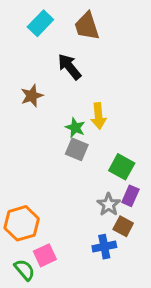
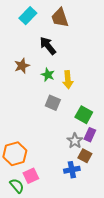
green star: (75, 128) -> (48, 75), moved

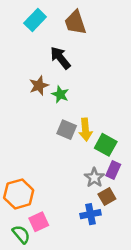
brown star: (22, 66) -> (39, 86), moved
yellow arrow: (68, 80) -> (85, 130), moved
brown square: (85, 156) -> (107, 196), turned 32

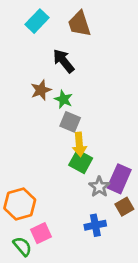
gray square: (67, 130) -> (70, 122), moved
yellow arrow: (85, 130) -> (79, 144), moved
green square: (106, 145) -> (81, 162), moved
purple rectangle: (113, 170) -> (119, 179), size x1.5
brown square: (107, 196) -> (124, 207), moved

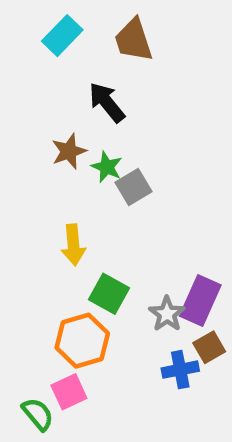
gray square: (70, 122) -> (133, 187), moved, turned 36
yellow arrow: (79, 144) -> (73, 245), moved
green square: (81, 162) -> (109, 294), moved
orange hexagon: (20, 204) -> (82, 341), moved
blue cross: (95, 225) -> (180, 370), moved

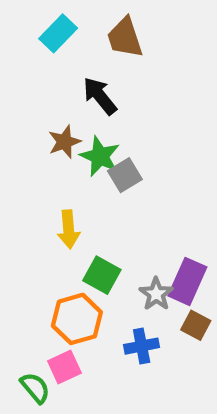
green star: (107, 167) -> (100, 156), size x1.4
brown square: (209, 347) -> (196, 325), turned -32
blue cross: (180, 370) -> (142, 346), moved

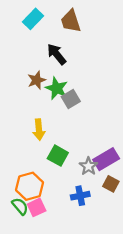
purple rectangle: (187, 281) -> (106, 159), turned 35
orange hexagon: (77, 319) -> (29, 186), moved
green semicircle: (35, 388) -> (20, 206), moved

